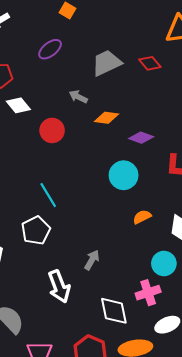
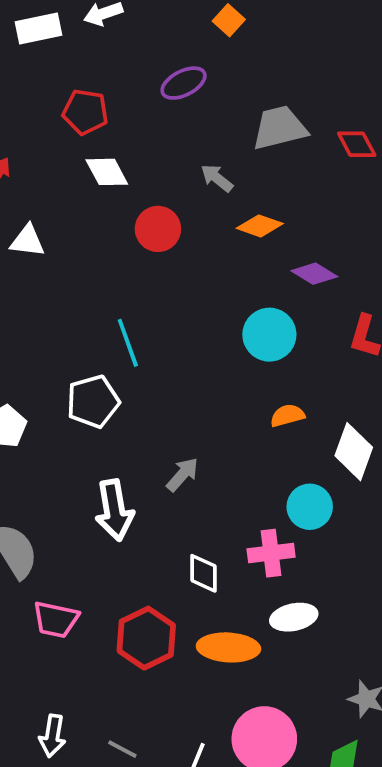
white diamond: (114, 311) -> (203, 573), size x0.7

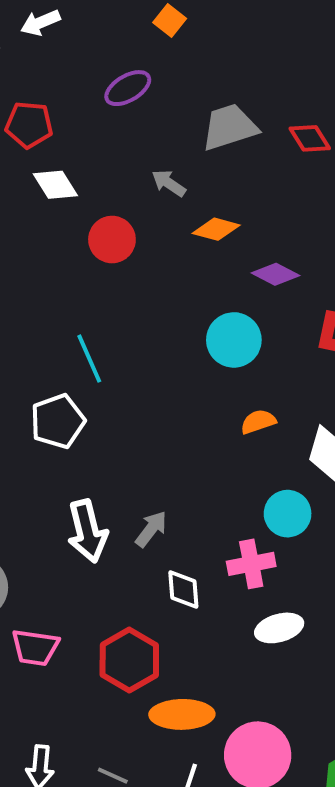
gray arrow: (182, 474) -> (151, 529), moved
orange ellipse: (228, 647) -> (182, 714), moved

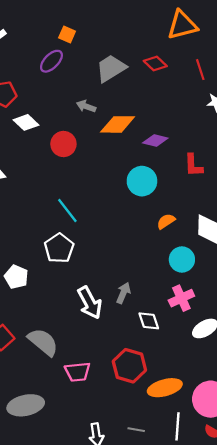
orange square: (170, 20) -> (67, 34), moved
orange diamond: (216, 229) -> (118, 124), size x1.4
cyan circle: (288, 514) -> (182, 260), moved

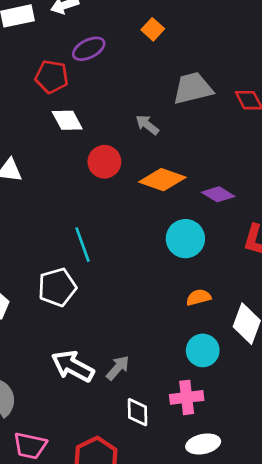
purple ellipse: (51, 61) -> (89, 49), moved
orange diamond: (118, 124) -> (162, 180), moved
white arrow: (90, 303) -> (73, 366), turned 128

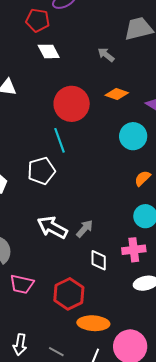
red circle: (104, 162) -> (72, 104), moved, size x1.5
orange diamond: (162, 180) -> (117, 94), size x0.7
orange semicircle: (199, 297) -> (142, 178), turned -30

